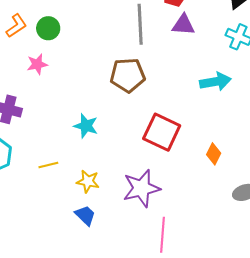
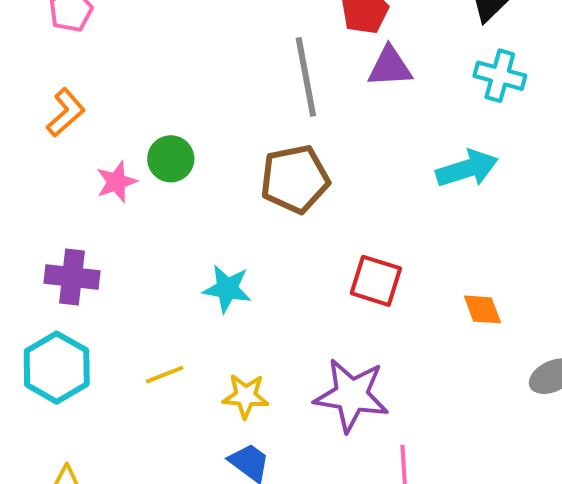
green circle: (48, 28) -> (171, 159), moved
red square: (162, 132) -> (376, 281), size x0.7
orange diamond: (214, 154) -> (482, 309), turned -40
purple star: (141, 188) -> (351, 395), turned 30

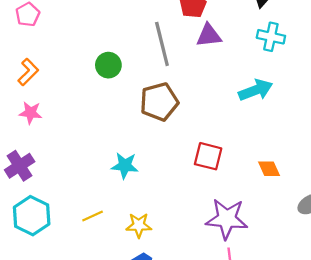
green circle: (171, 159) -> (108, 65), moved
pink star: (117, 182) -> (31, 113), moved, turned 30
purple cross: (72, 277) -> (20, 166), moved, turned -36
purple star: (351, 395) -> (227, 219), moved

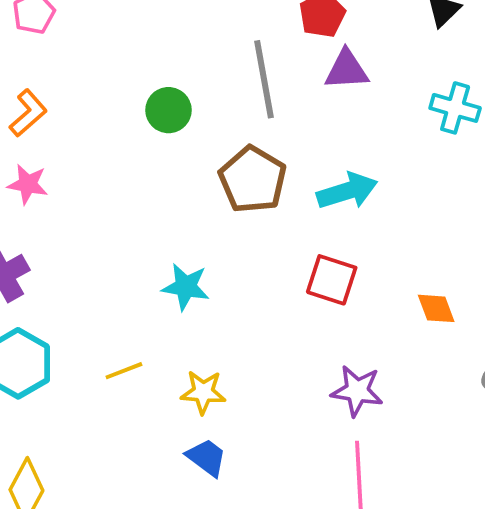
cyan cross: (271, 37) -> (455, 108), moved
cyan arrow: (256, 90) -> (347, 191), moved
brown pentagon: (159, 102) -> (253, 180), turned -30
purple star: (227, 219) -> (357, 391), size x0.7

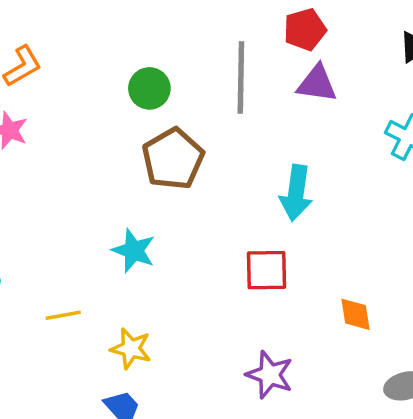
brown pentagon: (253, 180) -> (173, 159), moved
cyan arrow: (347, 191) -> (296, 193), turned 104
red square: (332, 280) -> (266, 270), turned -30

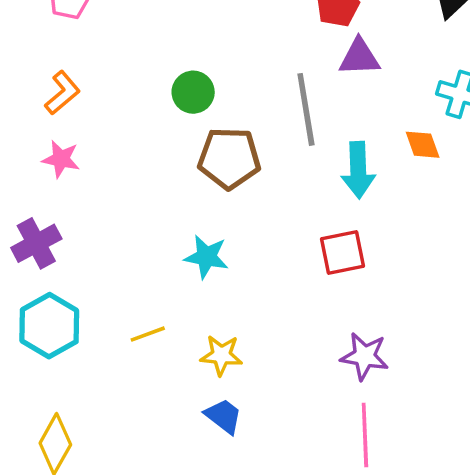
gray line: (241, 77) -> (306, 109), moved
brown pentagon: (173, 159) -> (229, 158), turned -30
orange diamond: (356, 314) -> (423, 145), moved

